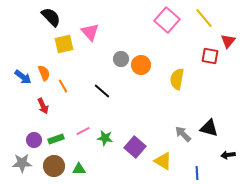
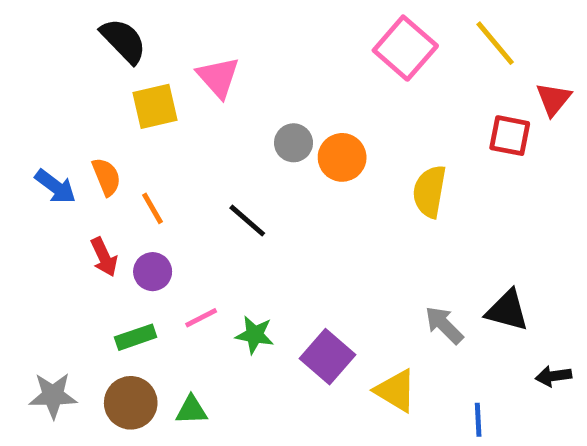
purple circle: (34, 140) -> (153, 272), moved

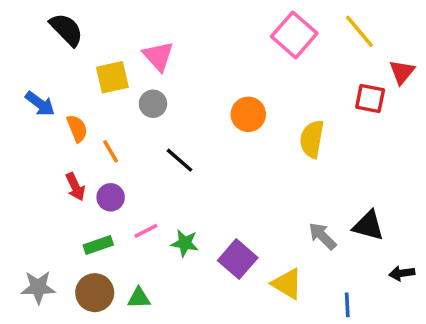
black semicircle: (123, 41) -> (66, 30), moved
gray circle: (294, 143) -> (153, 104), moved
blue arrow: (55, 187) -> (40, 104), moved

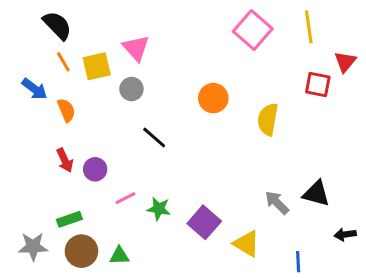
yellow line: (360, 31) -> (309, 27), turned 32
orange line: (111, 151) -> (63, 62), moved
green rectangle: (98, 245) -> (69, 219), moved

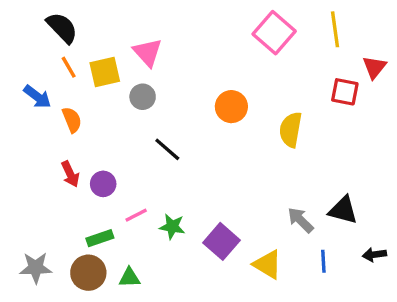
green rectangle: (69, 219) -> (100, 238), moved
blue line: (298, 262) -> (323, 261), moved

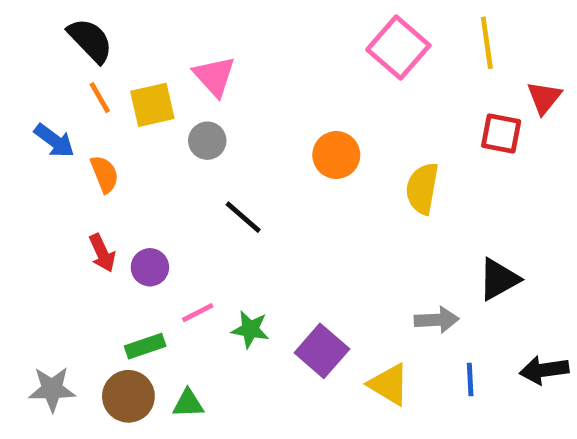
black triangle: (343, 210) -> (499, 279), moved, turned -44
gray arrow: (300, 220) -> (437, 320), turned 132
black arrow: (374, 255) -> (544, 370), size x1.4

